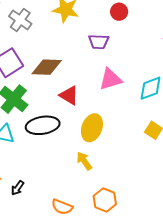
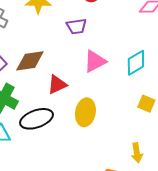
red triangle: (69, 95) -> (57, 85), turned -45
yellow arrow: (84, 161) -> (137, 153), moved, turned -144

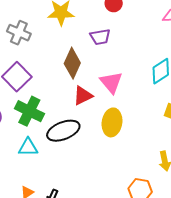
brown diamond: (30, 61) -> (72, 63), moved, turned -56
pink triangle: (95, 61) -> (111, 82), moved, turned -40

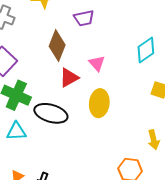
pink triangle: (111, 82) -> (97, 63), size x0.7
black ellipse: (63, 131) -> (51, 113), turned 40

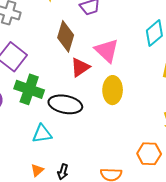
pink triangle: (97, 63) -> (107, 50), size x1.5
cyan triangle: (16, 131) -> (42, 134), moved

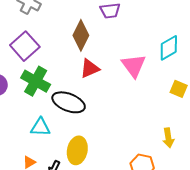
pink triangle: (107, 50) -> (134, 66), moved
yellow ellipse: (113, 90) -> (77, 150), moved

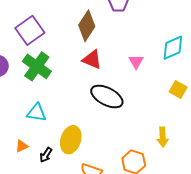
pink triangle: (134, 66) -> (136, 62), size x0.6
red triangle: (90, 68) -> (92, 60), turned 40
black ellipse: (69, 102) -> (107, 96), moved

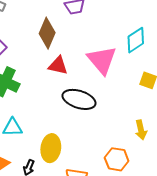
pink triangle: (136, 62) -> (102, 60), size x2.0

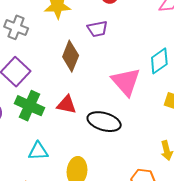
red triangle: (58, 66) -> (67, 105), moved

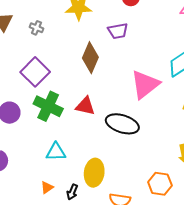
gray cross: (16, 27) -> (36, 28), size x0.6
pink triangle: (126, 82) -> (145, 84), turned 32

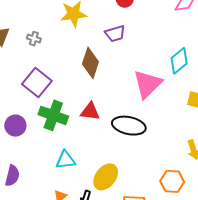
yellow ellipse: (94, 173) -> (106, 177), turned 36

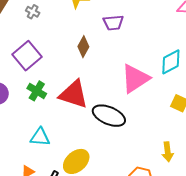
brown diamond: (90, 63) -> (83, 47), size x0.7
red triangle: (90, 112) -> (74, 94), size x1.5
green cross: (53, 115) -> (37, 91), size x0.7

